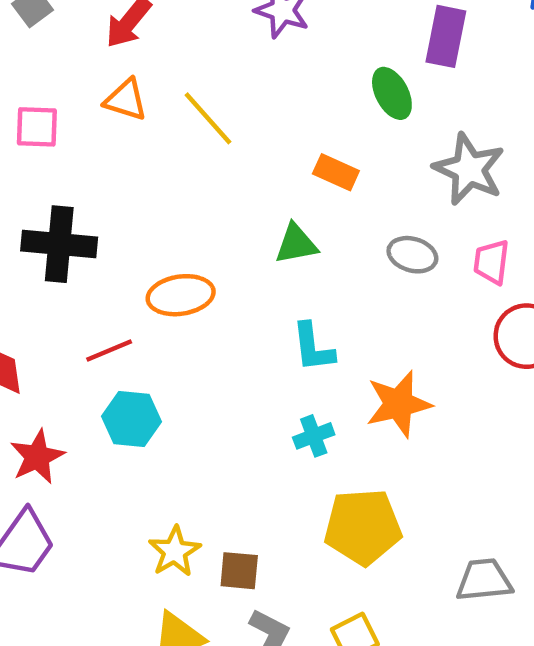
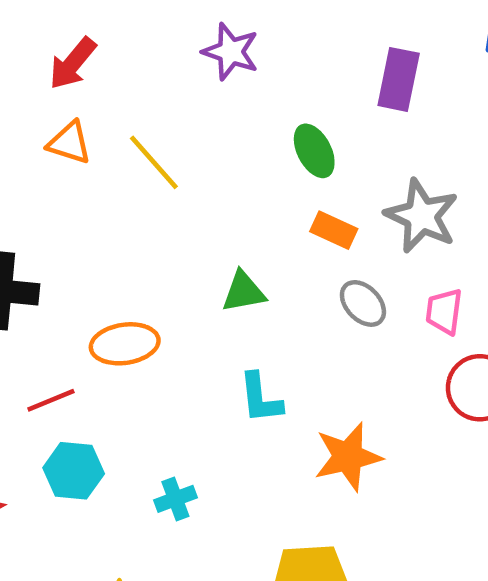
green ellipse: (392, 93) -> (314, 151), moved
orange rectangle: (336, 172) -> (334, 230), moved
gray ellipse: (412, 255) -> (363, 303), turned 30
cyan cross: (314, 436) -> (175, 499), moved

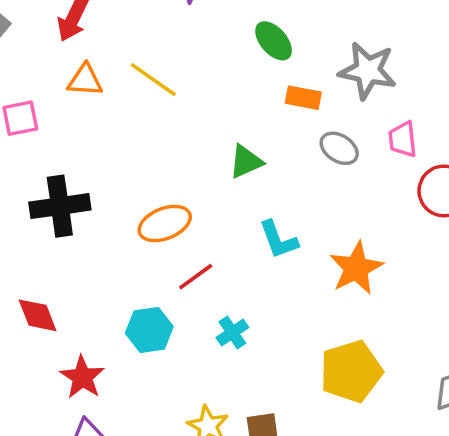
red line: (51, 400) -> (196, 277), moved

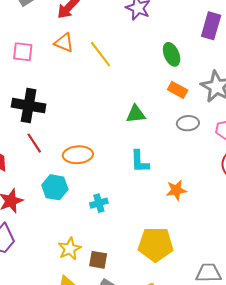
gray ellipse: (339, 148) -> (188, 123), turned -55
orange ellipse: (165, 223) -> (78, 155), moved
orange star: (356, 268) -> (176, 190), size x0.7
red line: (196, 277) -> (34, 143), moved, turned 75

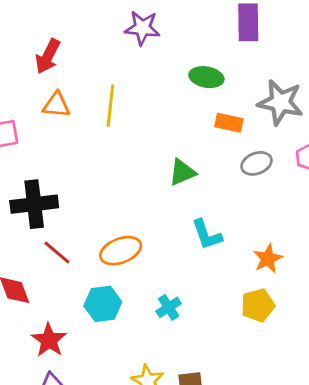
yellow line: (101, 54) -> (110, 106), turned 60
green ellipse: (172, 54) -> (206, 77), turned -40
yellow pentagon: (156, 244) -> (258, 305), moved, size x0.7

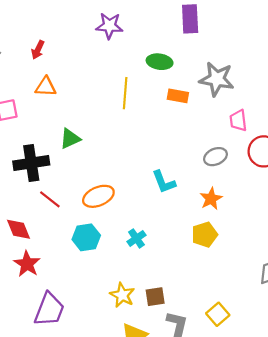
red arrow: (48, 56) -> (38, 50), size x0.7
yellow line: (110, 106) -> (125, 93), moved
gray ellipse: (256, 163) -> (215, 157), moved
green triangle: (182, 172) -> (70, 139), moved
red star: (49, 340) -> (27, 264), moved

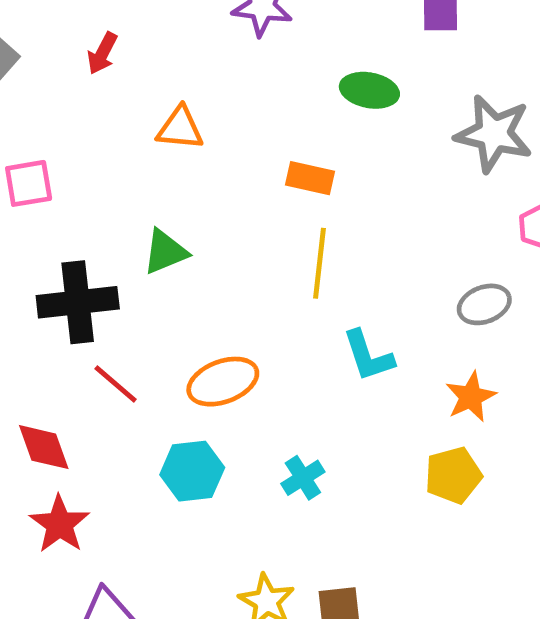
orange triangle: (46, 87) -> (180, 128), moved
yellow line: (125, 93) -> (319, 263), moved
orange rectangle: (178, 96) -> (310, 178), moved

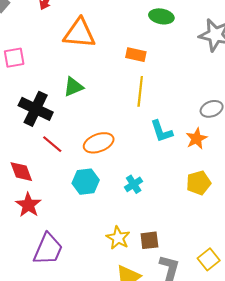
orange triangle: (180, 128) -> (80, 33), size x1.6
black cross: (78, 302) -> (36, 109), turned 32
orange star: (471, 397) -> (196, 139), moved

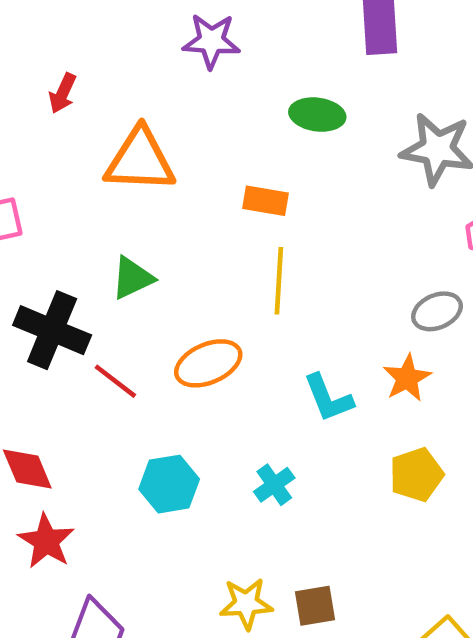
cyan L-shape: (161, 131) -> (328, 398), moved
orange ellipse: (99, 143) -> (208, 363), moved
red line: (52, 144) -> (115, 381), moved
yellow star: (118, 238) -> (246, 604), turned -30

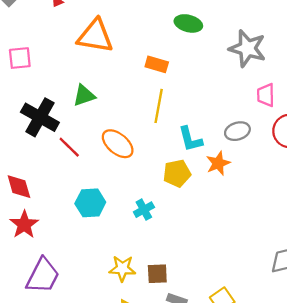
orange ellipse: (208, 363) -> (118, 144), turned 56
cyan L-shape: (328, 398) -> (190, 139), moved
yellow pentagon: (416, 475) -> (177, 173), moved

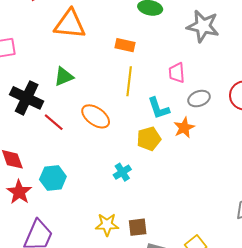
pink trapezoid: (266, 95) -> (177, 73), moved
cyan hexagon: (90, 203) -> (53, 178), moved

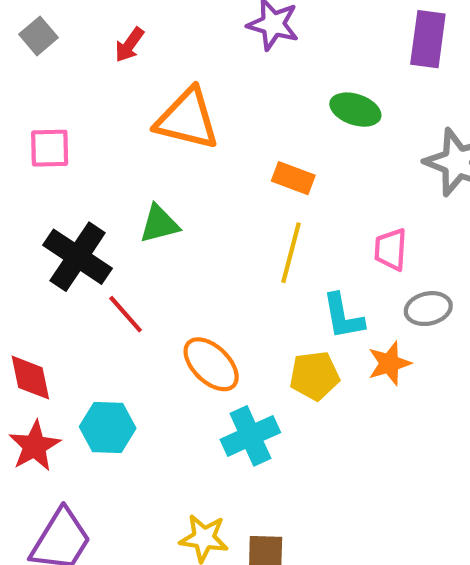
orange ellipse: (96, 116) -> (211, 364), moved
cyan cross: (122, 172) -> (250, 436), size x1.5

